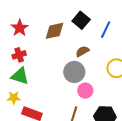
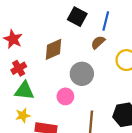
brown diamond: (54, 31) -> (54, 49), moved
brown semicircle: (82, 51) -> (98, 42), moved
pink circle: (85, 91) -> (65, 96), moved

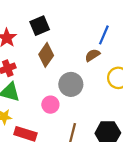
black square: (77, 17) -> (40, 26), moved, turned 30
brown diamond: (54, 49) -> (46, 55), turned -40

